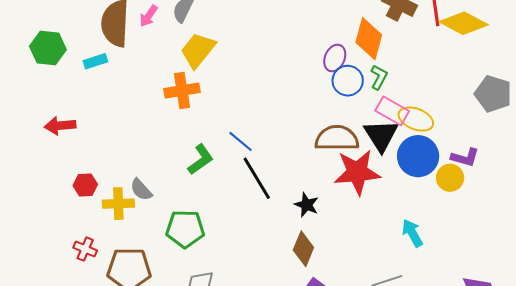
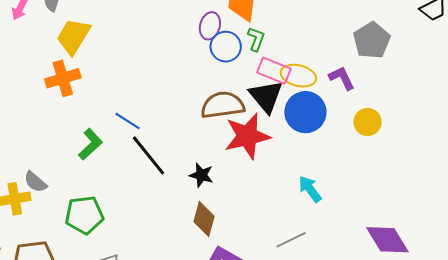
gray pentagon: (493, 94) -> (372, 40), turned 30
purple L-shape: (465, 157) -> (342, 78), moved, turned -124
yellow circle: (450, 178) -> (368, 122), moved

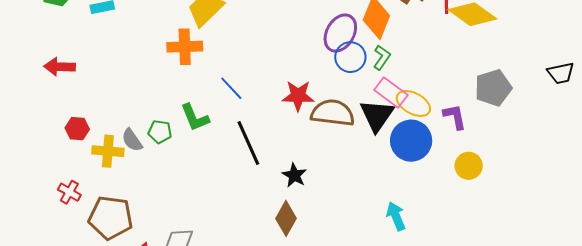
purple ellipse: (210, 26) -> (340, 33), size x1.4
blue line: (128, 121) -> (231, 88), moved
red star: (247, 136) -> (298, 96), moved, size x0.7
green L-shape: (90, 144) -> (195, 117), turned 96
green pentagon: (84, 215) -> (160, 132), moved, size x0.6

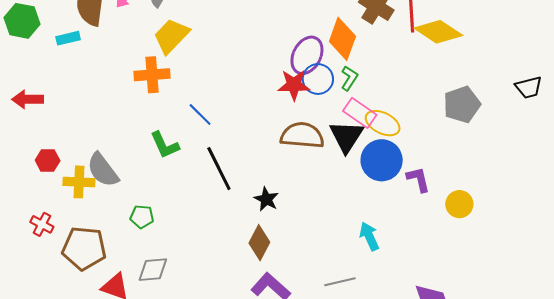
red star: (298, 96) -> (294, 85), moved
purple L-shape: (455, 117) -> (418, 179), moved
green pentagon: (160, 132) -> (142, 217), moved
gray semicircle: (132, 140) -> (103, 170), size x1.5
yellow circle: (469, 166) -> (459, 204), moved

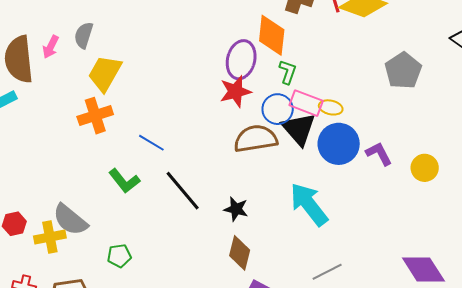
blue circle: (318, 79) -> (278, 109), moved
yellow ellipse: (383, 123) -> (331, 107), size x0.7
cyan arrow: (369, 236) -> (309, 204), moved, size x1.6

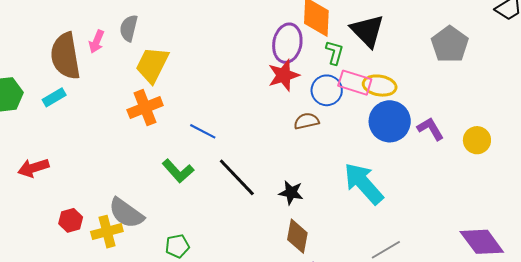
yellow ellipse: (331, 107) -> (380, 86), size x1.4
black triangle: (299, 129) -> (367, 31), moved
brown semicircle: (256, 139) -> (306, 121), size x0.6

